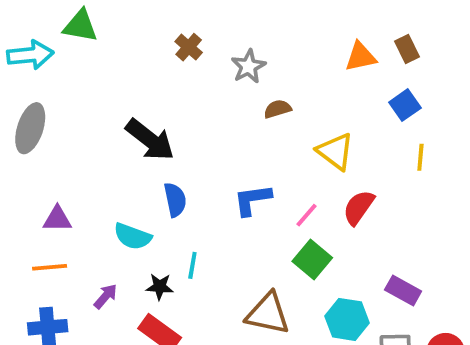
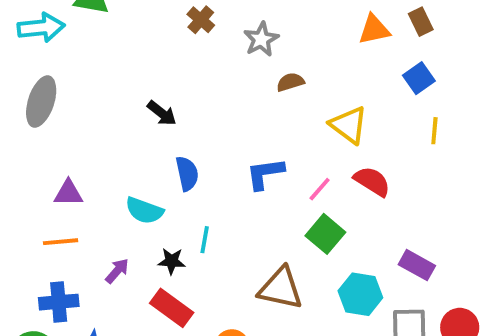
black arrow: (150, 140) -> (162, 113), size x0.6
red semicircle: (359, 207) -> (372, 181), turned 87

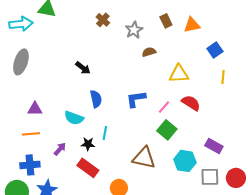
brown rectangle: (421, 22) -> (166, 21), moved
yellow triangle: (349, 125) -> (179, 74), turned -40

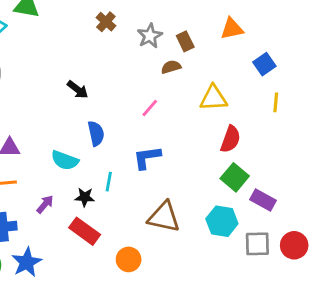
brown rectangle: (166, 21) -> (185, 41), moved
blue L-shape: (136, 99) -> (147, 158), moved
red semicircle: (191, 103) -> (230, 139), turned 78
pink line: (164, 107) -> (150, 108), moved
green square: (167, 130) -> (235, 177), moved

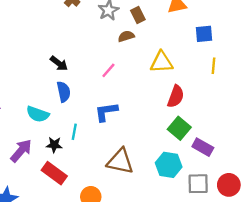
blue square: (264, 64) -> (204, 34), turned 30
black arrow: (78, 90) -> (59, 63), moved
purple arrow: (45, 204) -> (21, 151), size x1.5

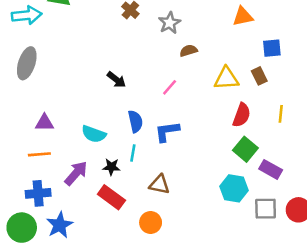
brown rectangle: (138, 15) -> (259, 76), moved
yellow line: (213, 66) -> (281, 114), moved
blue semicircle: (64, 92) -> (135, 121), moved
brown triangle: (120, 161) -> (159, 185), moved, size x0.7

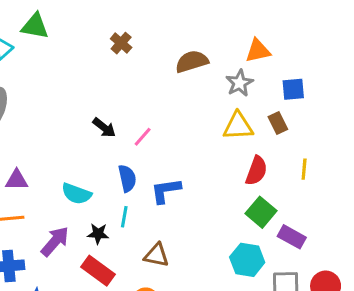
gray star: (170, 23) -> (239, 83), moved
brown semicircle: (188, 51) -> (192, 62), moved, size x1.5
pink line: (170, 87) -> (143, 137), moved

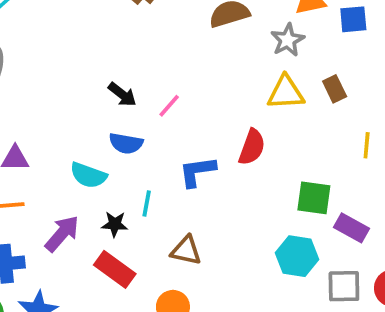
blue square: (293, 89) -> (353, 19), moved
red semicircle: (256, 171) -> (252, 147), moved
blue semicircle: (127, 178) -> (126, 143), moved, turned 112
green square: (261, 212) -> (314, 198), turned -32

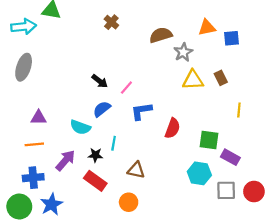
gray star: (288, 40) -> (183, 52), moved
blue semicircle: (126, 143) -> (102, 109), turned 132
red semicircle: (252, 147) -> (173, 128), moved
blue L-shape: (197, 172) -> (141, 111), moved

